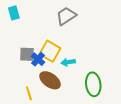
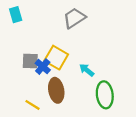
cyan arrow: (68, 62) -> (87, 70), moved, turned 48
brown ellipse: (50, 80) -> (56, 90), turned 45
yellow line: (29, 93) -> (33, 105), turned -40

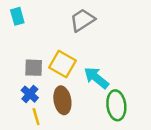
blue cross: (43, 67) -> (30, 94), moved
cyan arrow: (87, 70) -> (96, 78), size x1.5
yellow line: (33, 105) -> (36, 117), turned 42

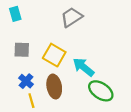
gray square: (34, 68) -> (22, 50), moved
green ellipse: (116, 105) -> (101, 91), turned -50

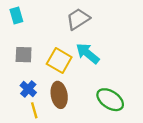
cyan arrow: (83, 67) -> (88, 53), moved

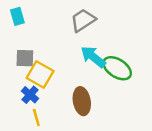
yellow square: (59, 61) -> (40, 75), moved
brown ellipse: (59, 95) -> (82, 101), moved
green ellipse: (110, 100) -> (117, 68), moved

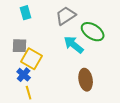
cyan rectangle: (17, 16) -> (26, 13), moved
green ellipse: (117, 68) -> (93, 32), moved
brown ellipse: (82, 101) -> (86, 80), moved

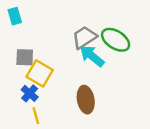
cyan rectangle: (26, 13) -> (15, 16), moved
gray trapezoid: (66, 16) -> (84, 37), moved
brown ellipse: (86, 80) -> (86, 100), moved

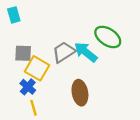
gray trapezoid: (84, 37) -> (64, 52), moved

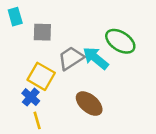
gray square: (23, 53) -> (42, 32), moved
brown ellipse: (80, 93) -> (89, 104), turned -40

